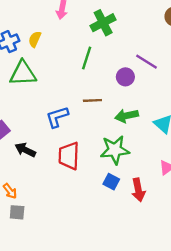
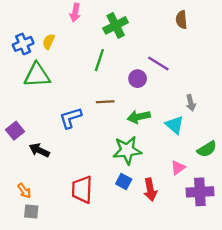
red trapezoid: (69, 156) -> (82, 190), moved

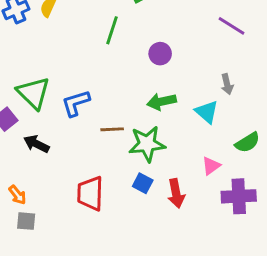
purple line: (158, 64) -> (231, 26), moved
green triangle: (37, 75) -> (33, 93), moved, turned 48
brown line: (105, 102) -> (112, 129), moved

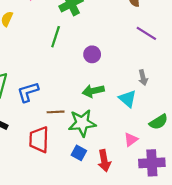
red trapezoid: (90, 193) -> (39, 140), moved

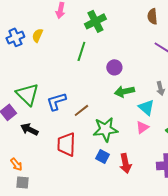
green arrow: (93, 91) -> (124, 91), moved
brown line: (56, 112) -> (81, 110), moved, turned -35
pink triangle: (131, 140) -> (142, 127), moved

